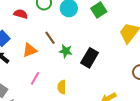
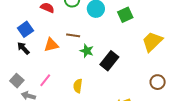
brown line: (50, 38) -> (73, 35), turned -56
pink line: (35, 78) -> (45, 80), moved

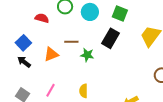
green square: (125, 15) -> (120, 13), turned -35
black rectangle: (109, 61) -> (110, 38), moved

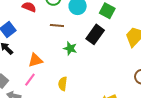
brown line: (71, 42) -> (57, 26), moved
orange triangle: (51, 54) -> (35, 60), moved

